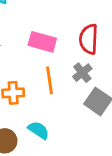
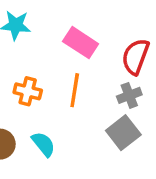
gray cross: (82, 73) -> (129, 95), moved

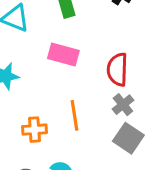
pink rectangle: (81, 43) -> (63, 55), moved

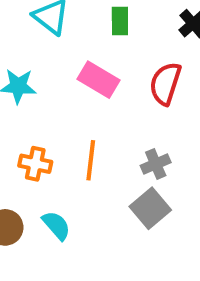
red semicircle: (117, 69) -> (165, 84), moved

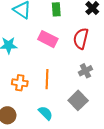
gray cross: (156, 164) -> (85, 71), moved
cyan semicircle: (56, 225) -> (45, 113), moved

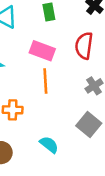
orange line: (47, 79) -> (45, 81), moved

